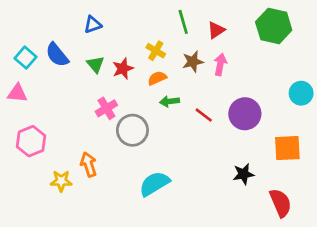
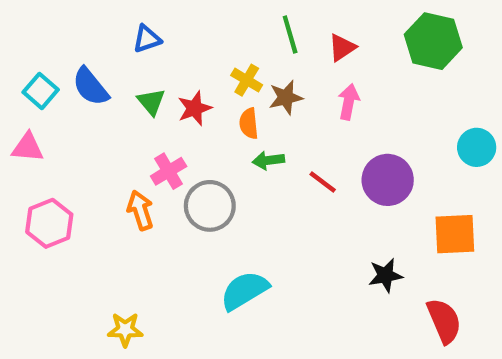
brown star: (193, 62) -> (286, 97), moved
orange semicircle: (157, 78) -> (249, 123), turned -72
orange arrow: (89, 164) -> (140, 210), moved
yellow star: (61, 181) -> (125, 330), moved

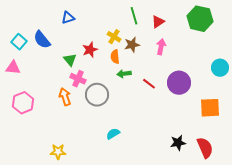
green triangle: (151, 102) -> (70, 60), moved
pink cross: (169, 171) -> (78, 79), turned -35
black star: (385, 275) -> (178, 143), moved
cyan semicircle: (244, 291) -> (113, 134), size x0.6

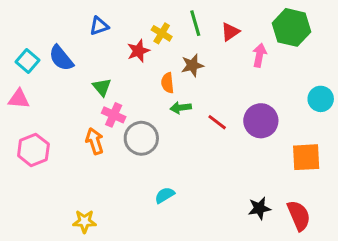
yellow cross: (114, 37) -> (162, 33), moved
pink arrow: (161, 47) -> (259, 55), moved
red star: (90, 50) -> (138, 51), moved

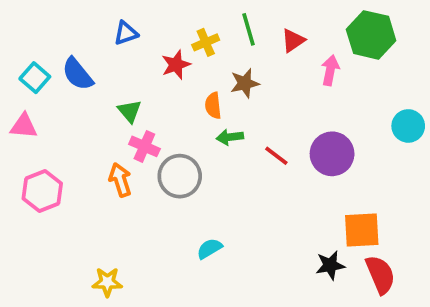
yellow cross: (162, 33) -> (206, 42), turned 36
orange square: (306, 157) -> (362, 230), moved

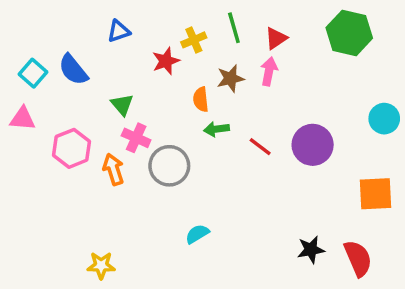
pink arrow: (330, 70) -> (269, 71), moved
pink hexagon: (42, 191) -> (71, 148), moved
orange square: (362, 230) -> (375, 194), moved

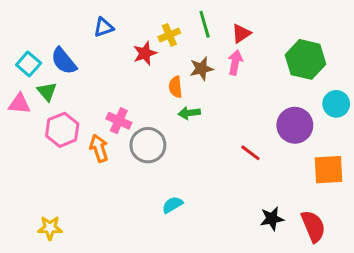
green hexagon: (349, 33) -> (306, 59), moved
green triangle: (122, 105) -> (47, 92), moved
purple circle: (313, 145) -> (295, 125), moved
red line: (260, 147) -> (250, 153), moved
yellow star: (101, 265) -> (50, 228), moved

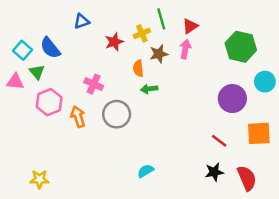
yellow cross: (169, 35) -> (142, 33), moved
pink cross: (119, 121) -> (94, 84), moved
red line: (250, 153) -> (219, 141), moved
cyan semicircle: (172, 205) -> (146, 171), moved

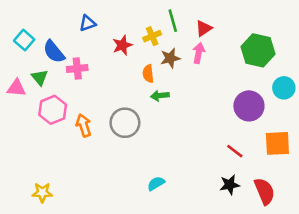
cyan square: (23, 50) -> (24, 40), moved
pink cross: (94, 84) -> (77, 68), moved, turned -30

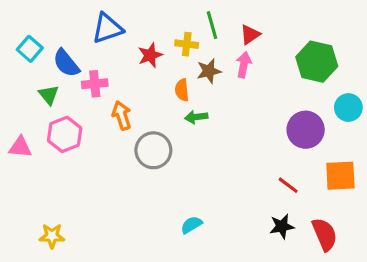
blue triangle: (87, 23) -> (107, 28), size x1.5
yellow cross: (152, 36) -> (187, 44), turned 30
pink triangle: (16, 88) -> (20, 147), moved
orange arrow: (84, 125) -> (122, 115), moved

